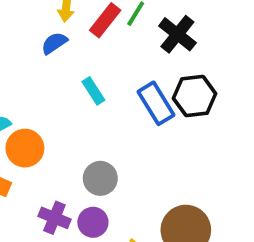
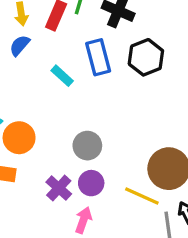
blue rectangle: (156, 103) -> (98, 57), moved, turned 32
purple cross: (54, 218) -> (59, 188), turned 35

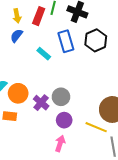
purple cross: (59, 188) -> (41, 103), moved

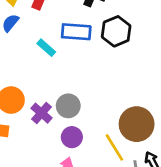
blue rectangle: (66, 41) -> (76, 32), turned -70
yellow line: (96, 127) -> (114, 147), turned 35

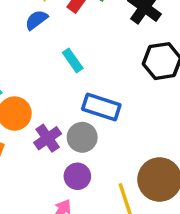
blue rectangle: (76, 32) -> (101, 107), moved

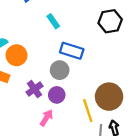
purple cross: (48, 138) -> (34, 89), moved

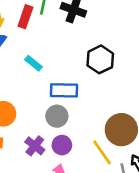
black hexagon: (110, 21) -> (100, 59), moved

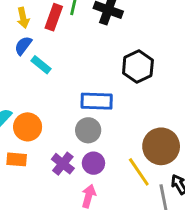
cyan rectangle: (34, 63) -> (41, 65), moved

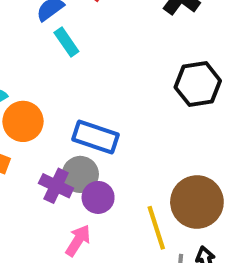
blue rectangle: (97, 101) -> (96, 137), moved
gray circle: (88, 130) -> (80, 174), moved
purple cross: (63, 164) -> (56, 186), turned -30

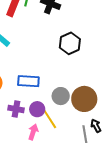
gray circle: (80, 174) -> (61, 96), moved
yellow line: (156, 228) -> (50, 119), moved

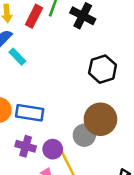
blue rectangle: (28, 81) -> (30, 113), moved
brown circle: (84, 99) -> (100, 119), moved

